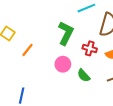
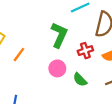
red cross: (90, 48) -> (85, 51), turned -32

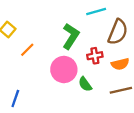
pink circle: (57, 68) -> (64, 69), size x1.5

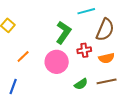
orange line: (27, 50) -> (23, 57), moved
green semicircle: (85, 84) -> (81, 84), moved, turned -88

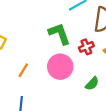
green L-shape: (63, 32) -> (59, 34), turned -40

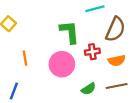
orange line: (23, 70) -> (25, 58), turned -56

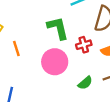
orange line: (25, 58) -> (16, 49), moved

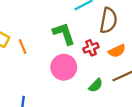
orange line: (16, 49) -> (23, 47), moved

